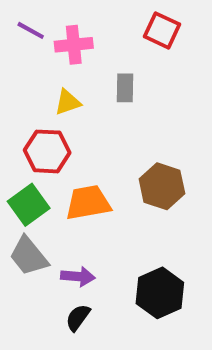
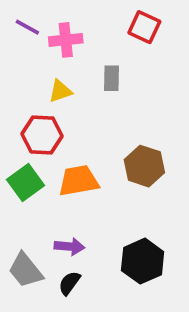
gray trapezoid: (29, 256) -> (26, 270), moved

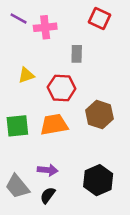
yellow triangle: (60, 91) -> (26, 75), moved
red hexagon: (42, 135) -> (62, 88), moved
green square: (26, 183) -> (17, 126), turned 30

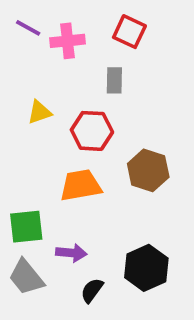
red square: (99, 18) -> (129, 32), moved
green square: (17, 126) -> (26, 227), moved
black semicircle: (48, 195) -> (92, 290), moved

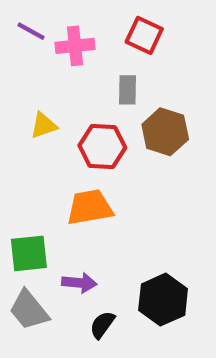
brown hexagon: (148, 170) -> (165, 132), moved

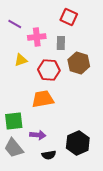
purple line: (31, 31) -> (15, 24), moved
pink cross: (75, 46) -> (37, 37), moved
black semicircle: (102, 325) -> (49, 155), turned -136

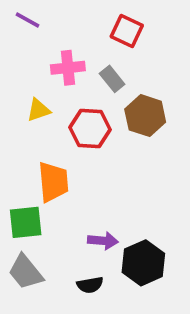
purple line: (15, 24) -> (27, 20), moved
gray rectangle: (61, 43) -> (112, 79), turned -40
orange trapezoid: (43, 99) -> (53, 182), moved, turned 95
purple arrow: (38, 135) -> (103, 241), moved

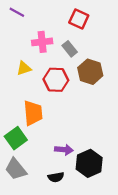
green square: (26, 222) -> (16, 138), turned -30

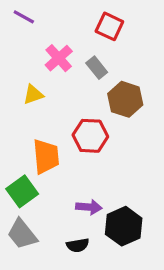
pink cross: (42, 42) -> (59, 58), turned -36
red hexagon: (56, 80) -> (90, 136), moved

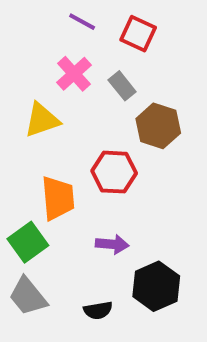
purple line: (24, 17) -> (82, 22), moved
yellow triangle: (33, 95) -> (42, 120), size x1.4
purple arrow: (89, 207) -> (112, 244), moved

